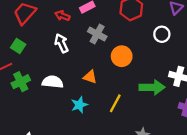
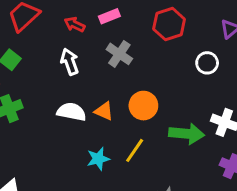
orange circle: (122, 56) -> (143, 106), moved
white semicircle: (53, 82) -> (71, 112), moved
cyan star: (79, 105) -> (98, 159), moved

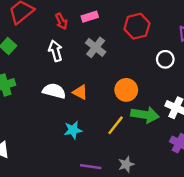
red arrow: (75, 24) -> (61, 21), turned -147
orange circle: (143, 106) -> (126, 90), moved
yellow line: (135, 150) -> (116, 125), moved

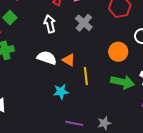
orange circle: (126, 90) -> (118, 52), moved
yellow line: (116, 125) -> (86, 76), moved, turned -48

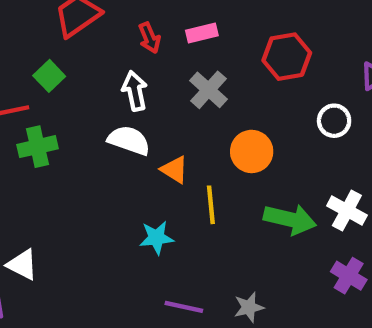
orange circle: (118, 52) -> (252, 151), moved
white semicircle: (47, 58) -> (129, 140), moved

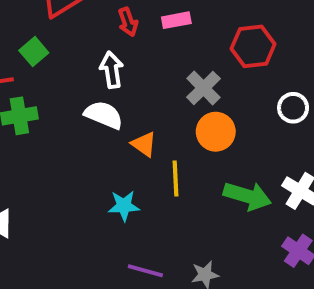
gray cross: (208, 90) -> (203, 88), moved

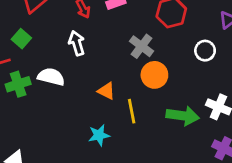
white semicircle: (104, 115) -> (51, 77), moved

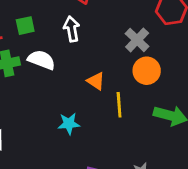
green square: (21, 39) -> (25, 26), moved, turned 30
cyan star: (99, 135) -> (69, 124), moved

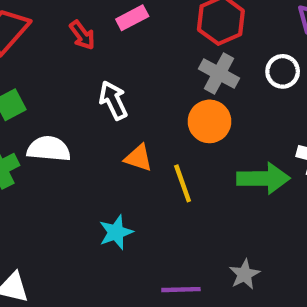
white arrow: (72, 29) -> (113, 100), moved
gray cross: (137, 40) -> (219, 73), moved

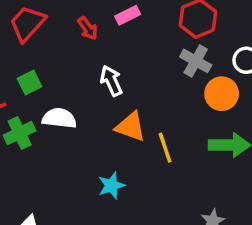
orange circle: (210, 121) -> (222, 94), moved
orange triangle: (139, 158) -> (130, 127), size x1.4

